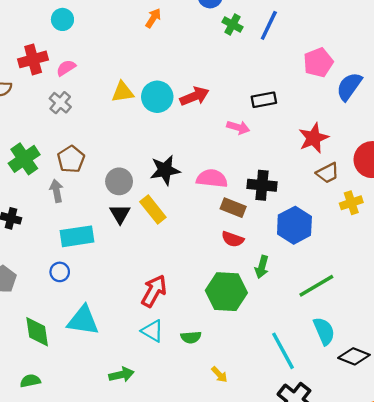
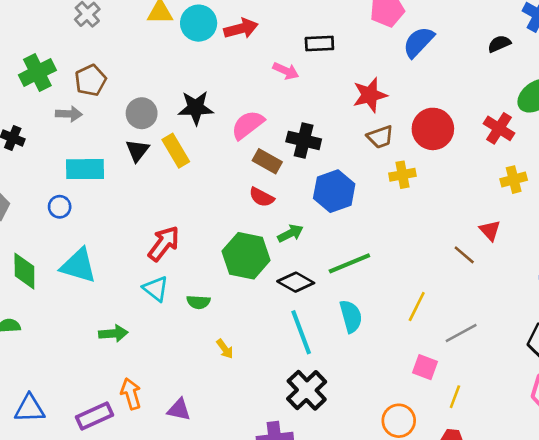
pink semicircle: (212, 179) -> (248, 125), turned -52
gray arrow: (56, 191) -> (69, 114), turned 95
green arrow: (262, 267) -> (290, 233), turned -140
black diamond: (354, 356) -> (296, 282), moved

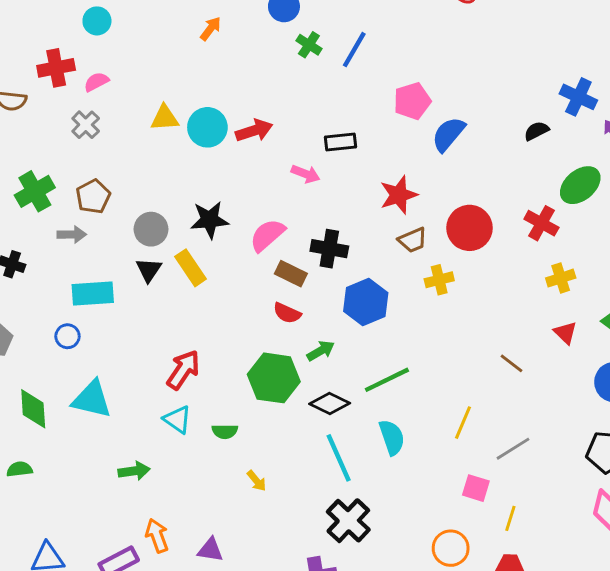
red triangle: (490, 230) -> (565, 333), moved

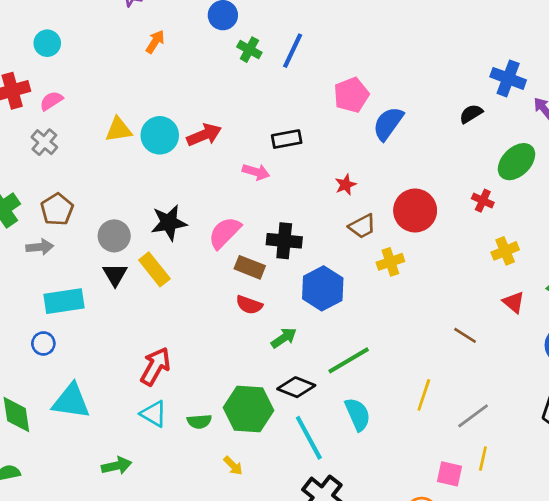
red star: (399, 195) -> (346, 185), size x0.6
red cross: (541, 223) -> (483, 201), size x0.7
green hexagon: (274, 378) -> (249, 409), moved
pink square: (476, 488) -> (449, 474), moved
yellow line: (510, 518) -> (483, 459), moved

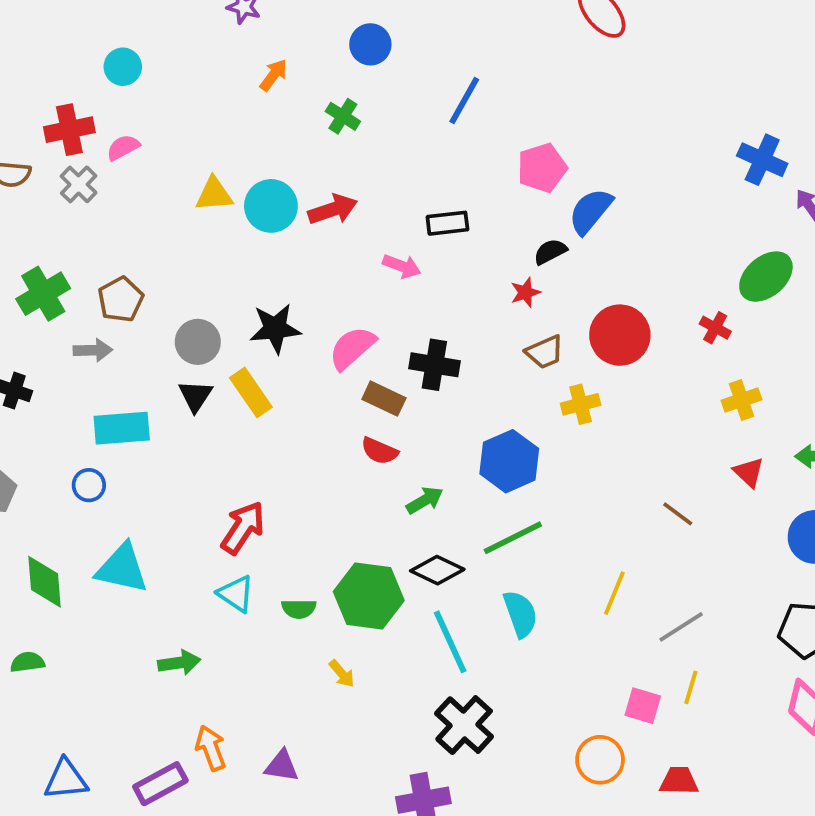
green cross: (249, 50) -> (343, 116), moved
black semicircle: (471, 114) -> (550, 252), moved
gray cross: (44, 142) -> (79, 184), moved
blue hexagon: (323, 288) -> (509, 461), moved

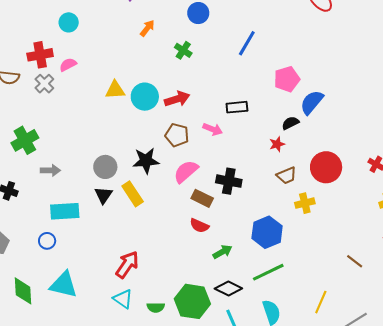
brown pentagon: (121, 299) -> (177, 135), moved, turned -30

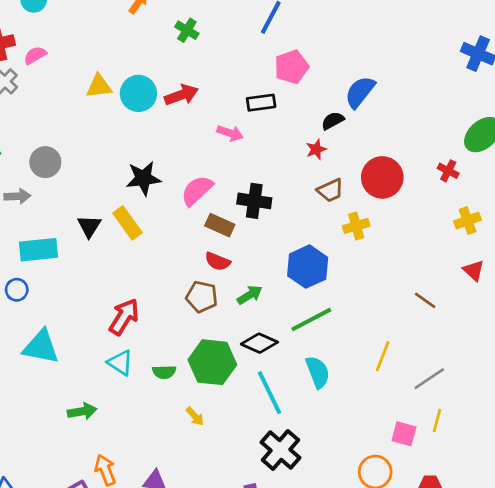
pink pentagon: (287, 79) -> (291, 67), moved
brown pentagon: (177, 135) -> (202, 297), moved
gray circle: (105, 167) -> (45, 162), moved

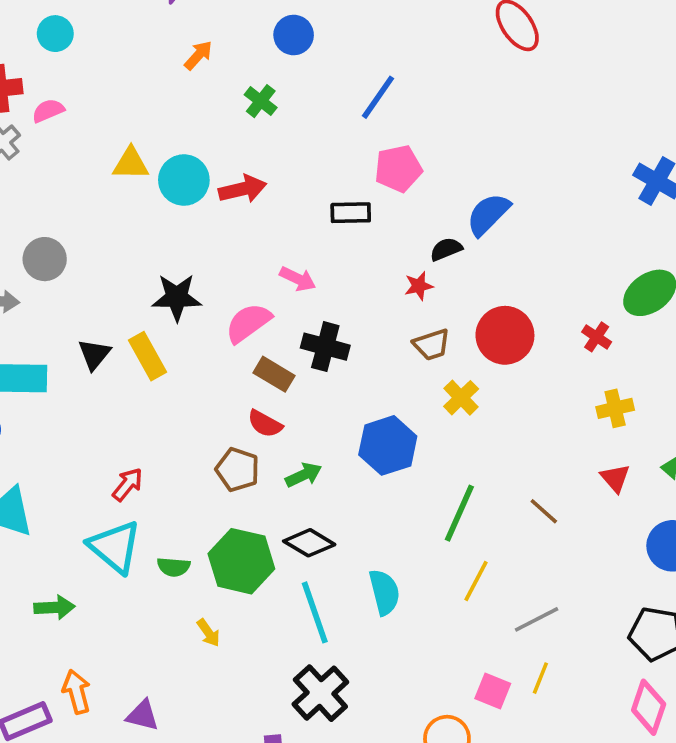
pink arrow: (230, 133) -> (298, 279), moved
yellow cross: (356, 226) -> (461, 398), turned -35
red arrow: (124, 317) -> (128, 484), size x0.7
green line: (311, 319) -> (459, 513), moved, turned -45
cyan triangle: (120, 363) -> (115, 547), size x1.5

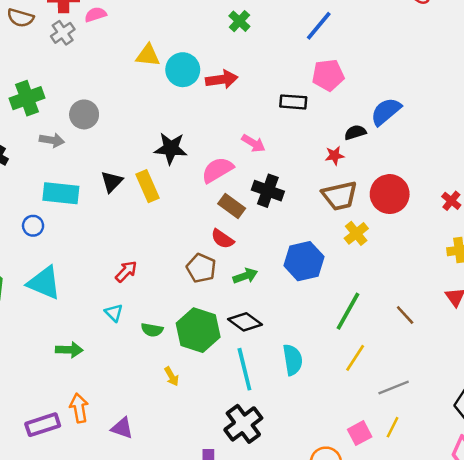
brown trapezoid: (432, 345) -> (340, 196), size x1.4
cyan triangle: (115, 547) -> (114, 313), size x0.5
pink square: (493, 691) -> (360, 433), turned 35

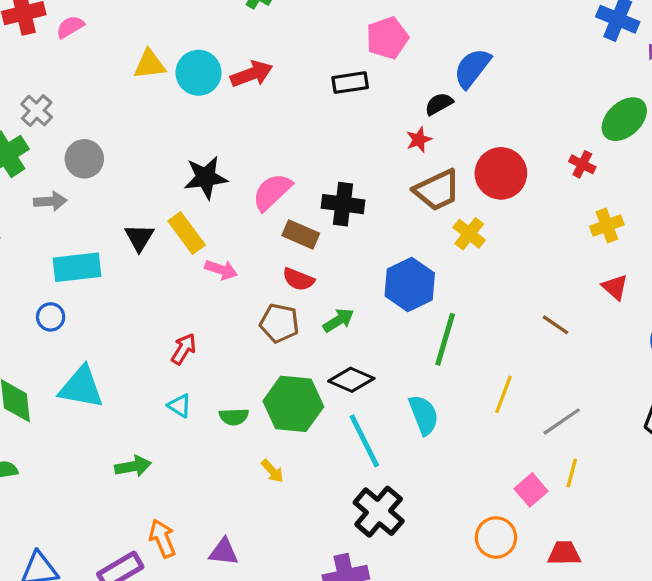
gray cross: (63, 33) -> (37, 111), moved
pink arrow: (253, 143) -> (221, 270), moved
green line: (348, 311) -> (445, 339), moved

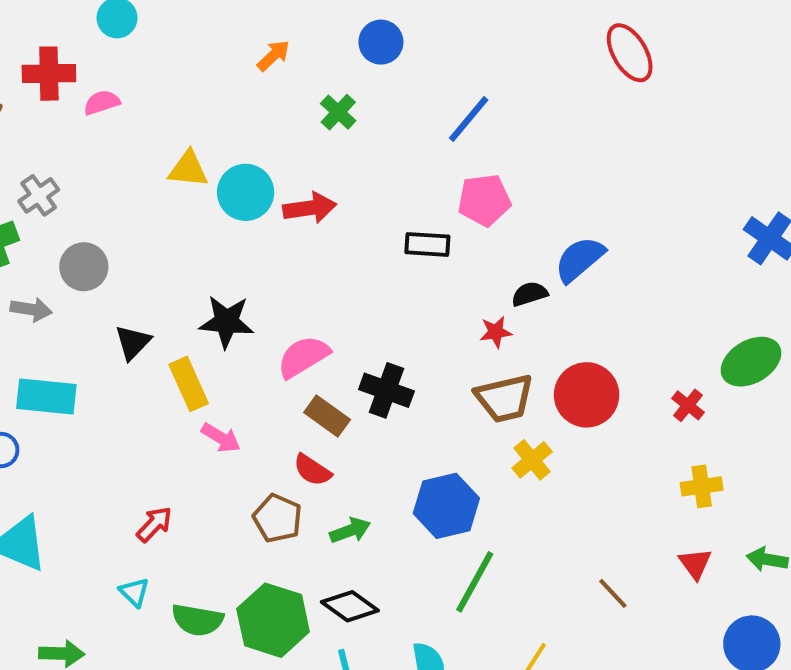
black triangle: (139, 238) -> (133, 342), moved
green semicircle: (234, 417) -> (197, 620), size x1.4

